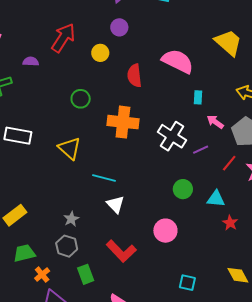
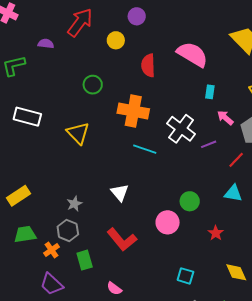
cyan line: (104, 178) -> (145, 149), moved
green circle: (183, 189) -> (190, 201), moved
cyan triangle: (216, 199) -> (233, 193), moved
red star: (230, 223) -> (216, 233), moved
orange cross: (42, 275) -> (52, 250), moved

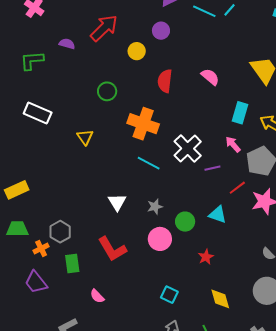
pink semicircle: (192, 54) -> (210, 77), size x0.6
cyan rectangle: (210, 92) -> (240, 113), moved, size x1.5
yellow triangle: (78, 133) -> (85, 137), size x0.7
cyan triangle: (233, 193) -> (218, 215), moved
gray star: (74, 204) -> (155, 207), moved

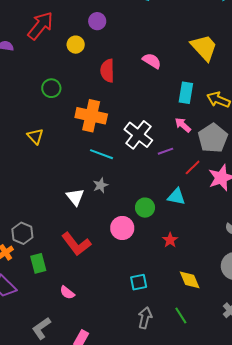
gray star: (155, 207) -> (101, 185), moved
cyan square: (169, 295) -> (139, 282), turned -30

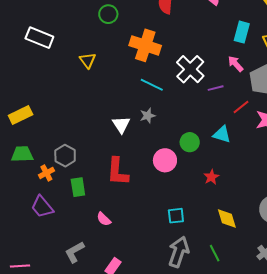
red L-shape: (76, 244) -> (118, 172), turned 36
gray arrow: (145, 318) -> (179, 252), size x1.4

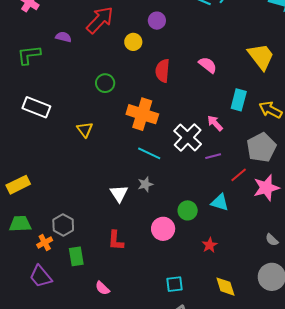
pink arrow: (236, 64) -> (215, 123), moved
red L-shape: (118, 172) -> (116, 240), size x0.7

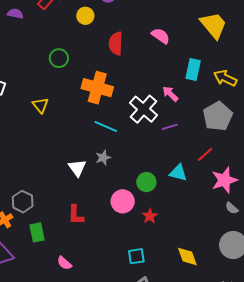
red line: (239, 175) -> (205, 154), moved
pink star: (266, 188) -> (224, 180), moved
red star: (210, 245) -> (150, 216), moved

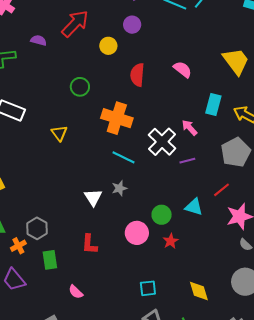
red star: (150, 216) -> (171, 241), moved

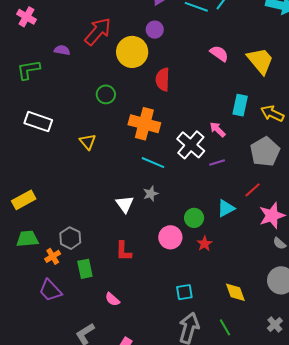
yellow circle: (108, 46) -> (132, 52), size x1.8
pink semicircle: (183, 69) -> (219, 53), moved
cyan triangle: (194, 207) -> (226, 208), turned -42

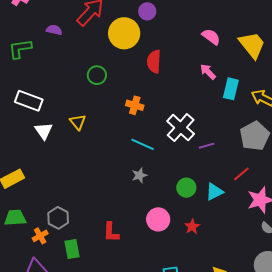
orange cross: (144, 124) -> (135, 105), size x0.6
pink arrow: (217, 129) -> (208, 72), moved
white triangle: (125, 204) -> (44, 131), moved
green circle: (194, 218) -> (186, 188), moved

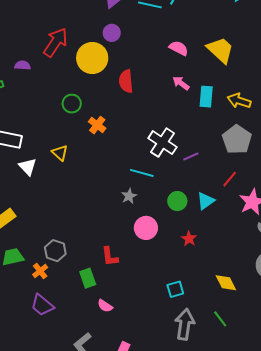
orange cross: (135, 105) -> (97, 125), moved, turned 30
cyan line: (143, 144) -> (142, 173), moved
pink circle: (158, 219) -> (146, 228), moved
green rectangle: (72, 249) -> (88, 278), moved

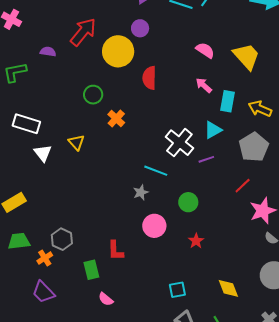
cyan triangle: (206, 201) -> (213, 130), moved

